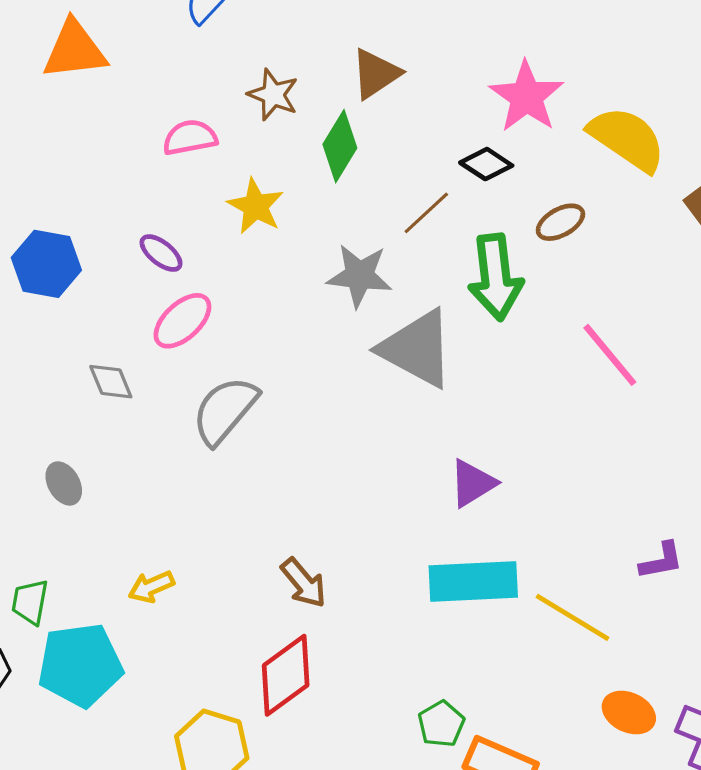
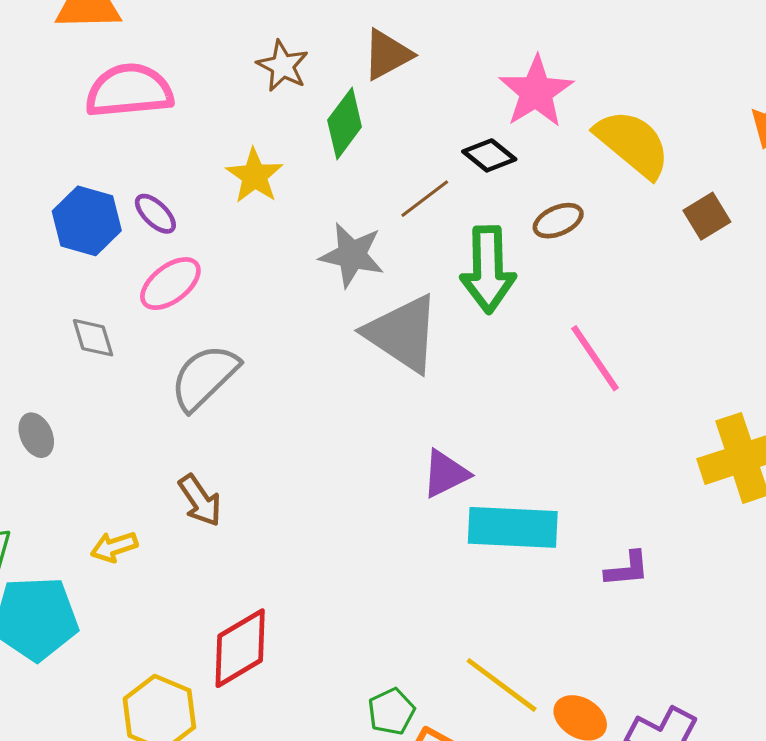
pink semicircle: (190, 137) -> (129, 91), moved, size x1.6
blue hexagon: (46, 264) -> (87, 221), moved
cyan rectangle: (473, 582) -> (513, 527), moved
brown arrow: (304, 583) -> (200, 500), moved
yellow line: (573, 617) -> (502, 685), moved

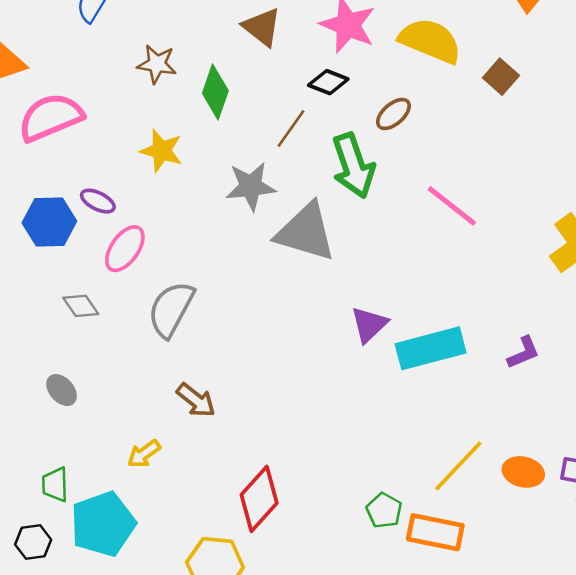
brown triangle: (387, 55) -> (262, 27), moved, turned -36
yellow line: (502, 685) -> (458, 466), turned -66

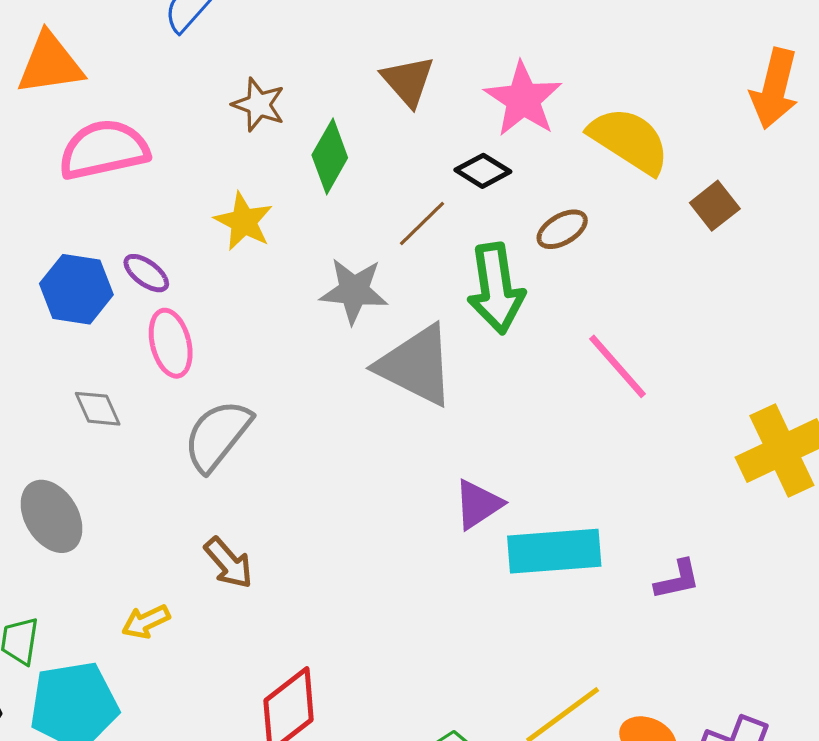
pink ellipse: (125, 249) -> (171, 343), turned -60
gray ellipse: (62, 390) -> (52, 516), size x1.6

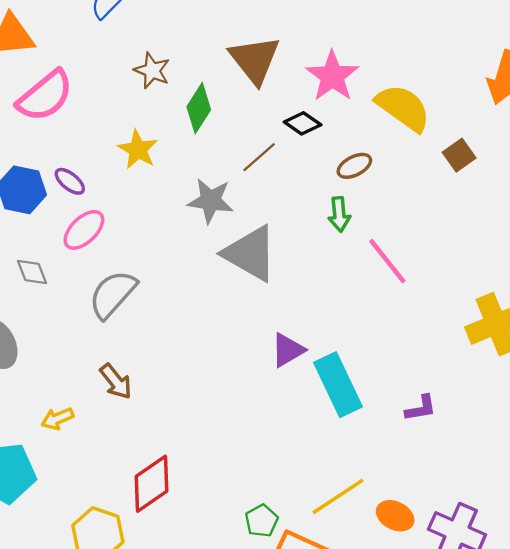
brown triangle: (408, 81) -> (255, 60), size x1.4
pink semicircle: (104, 150) -> (45, 96), turned 150
green arrow: (496, 288) -> (339, 214), moved, size x0.6
pink ellipse: (171, 343) -> (84, 230), turned 57
cyan rectangle: (554, 551) -> (338, 385), turned 66

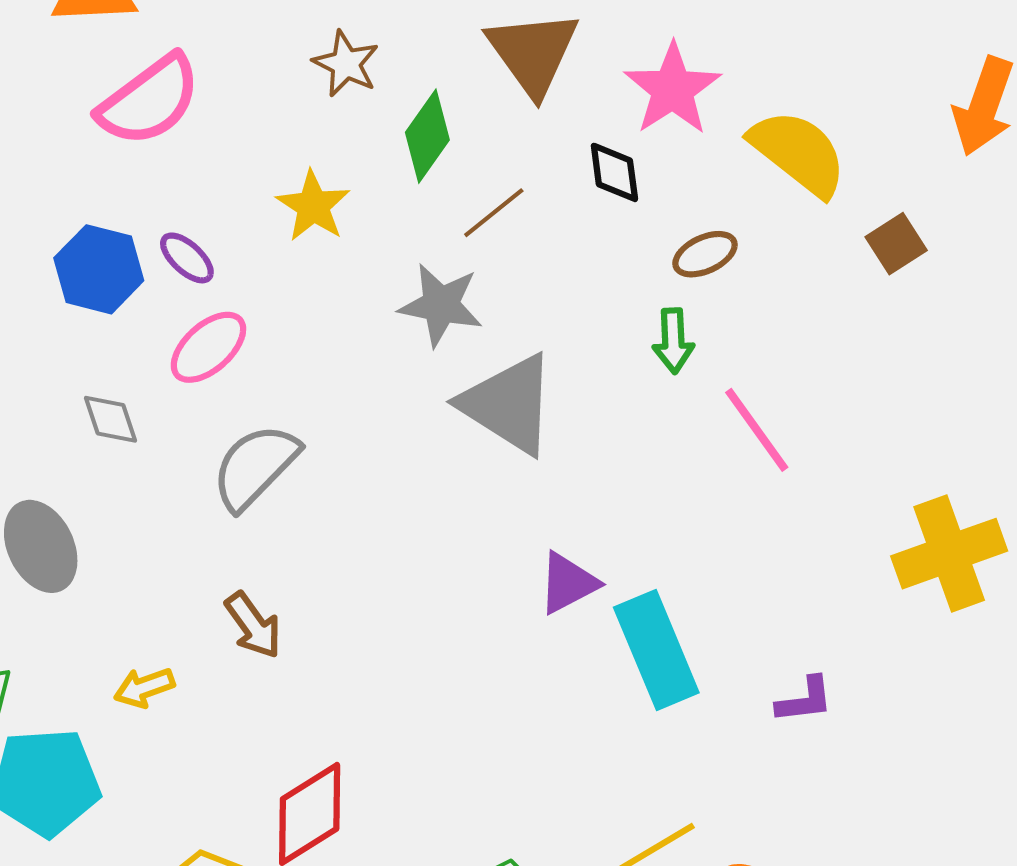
black diamond: (303, 123) -> (614, 172), turned 45
brown line: (259, 157) -> (494, 213), moved

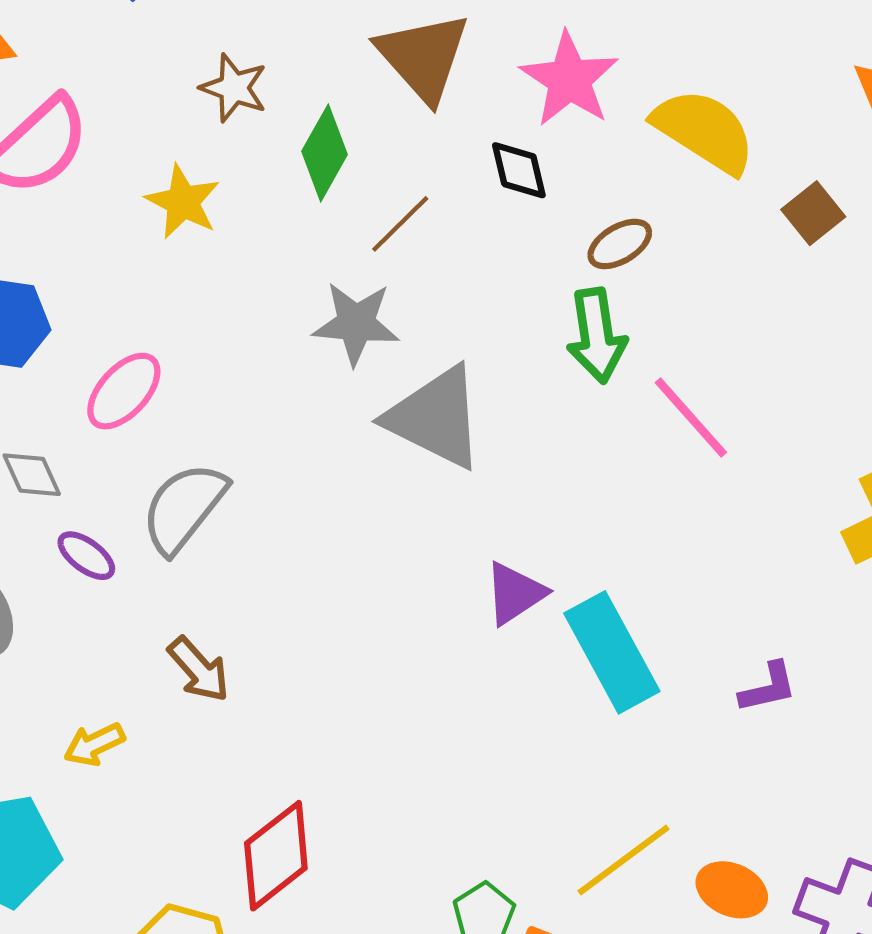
yellow star: (313, 206) -> (183, 202), moved
purple ellipse: (187, 258) -> (86, 556), moved
green arrow: (673, 341) -> (597, 336), size x1.4

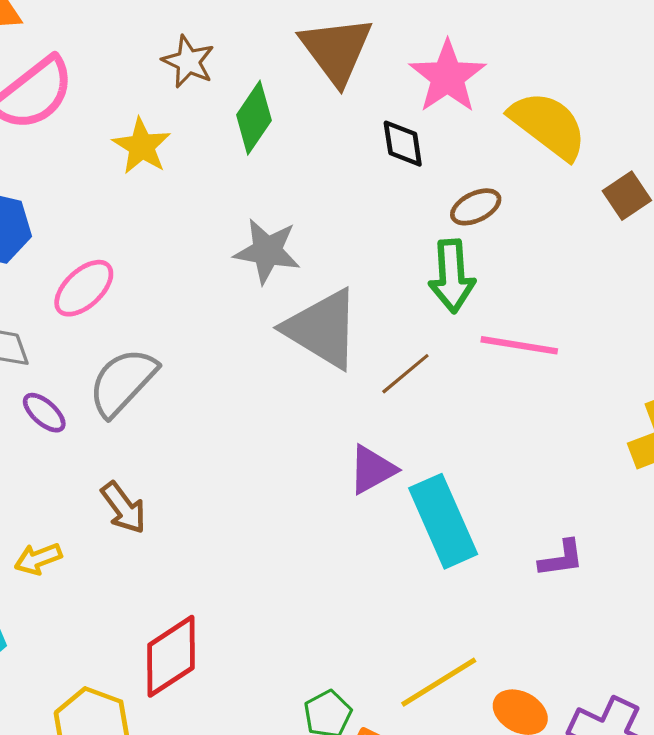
brown line: (400, 224) -> (405, 374), moved
pink line: (691, 417) -> (519, 345), turned -44

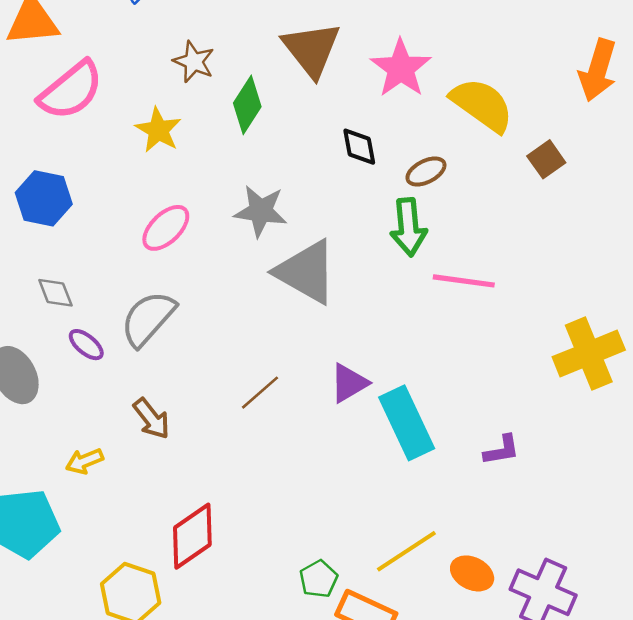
black diamond: (403, 144) -> (359, 147), moved
pink ellipse: (84, 288) -> (166, 228), moved
brown line: (405, 374) -> (260, 393), moved

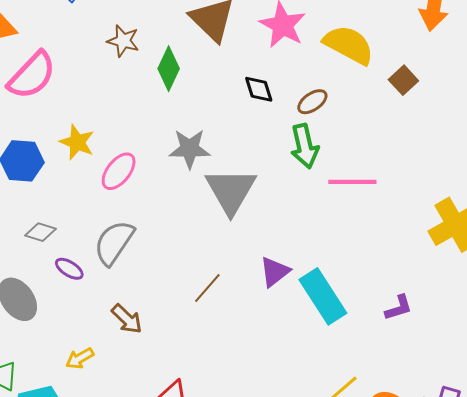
yellow star: (158, 130) -> (77, 142), moved
gray triangle: (306, 272) -> (231, 191), turned 38
gray diamond: (55, 293) -> (40, 232), turned -44

